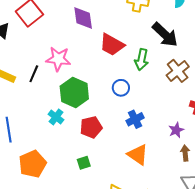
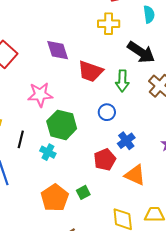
black line: (34, 74) -> (21, 139), moved
red pentagon: (91, 127) -> (105, 160), moved
orange pentagon: (32, 164) -> (55, 198), moved

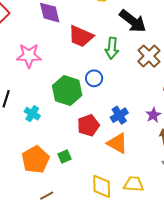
green hexagon: (62, 125) -> (67, 90), moved
blue cross: (126, 141) -> (119, 115), moved

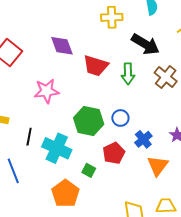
blue circle: (94, 78) -> (120, 118), moved
cyan cross: (32, 114) -> (57, 148), size x1.8
orange triangle: (117, 143) -> (158, 166), moved, turned 45
green square: (64, 156) -> (89, 170), moved, turned -32

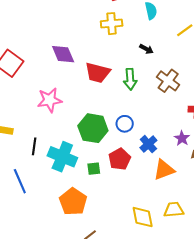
black arrow: (145, 44) -> (146, 49), size x0.5
orange triangle: (158, 166) -> (164, 170), turned 35
green square: (89, 170) -> (94, 169), moved, turned -32

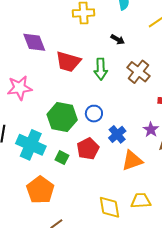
green square: (94, 169) -> (62, 158), turned 32

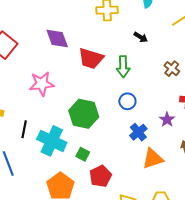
brown cross: (138, 72) -> (172, 69), moved, size x0.7
blue circle: (94, 114) -> (127, 101), moved
purple star: (151, 130) -> (167, 120), moved
red pentagon: (88, 149) -> (101, 176), moved

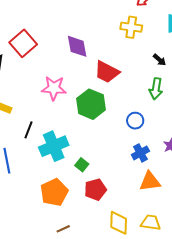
green arrow: (123, 67) -> (156, 89), moved
green hexagon: (84, 114) -> (91, 104), moved
cyan cross: (52, 141) -> (54, 146), turned 32

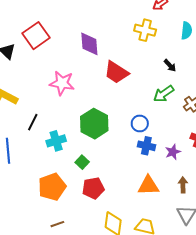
green arrow: (156, 89) -> (164, 94), turned 40
green hexagon: (91, 104) -> (94, 124), moved
cyan cross: (54, 146) -> (56, 141), size x0.7
blue cross: (140, 153) -> (146, 146), moved, turned 36

